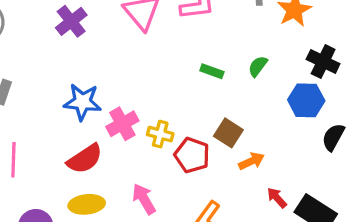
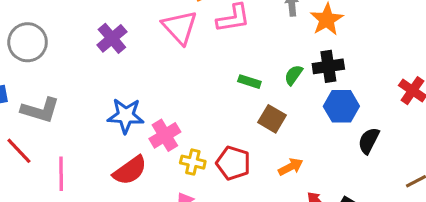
black cross: (323, 62) -> (328, 66), moved, turned -32
brown square: (228, 133) -> (272, 119), moved
yellow cross: (160, 134) -> (193, 162), moved

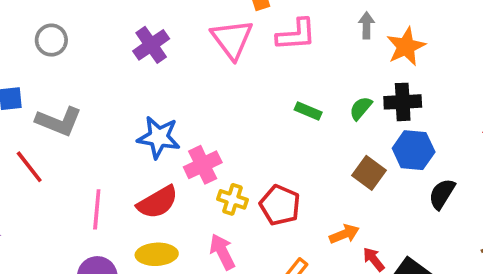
gray circle: (28, 42) -> (51, 40), size x0.7
brown square: (272, 119) -> (369, 173), moved
orange arrow: (291, 167) -> (344, 234), moved
pink line: (61, 174) -> (97, 209), moved

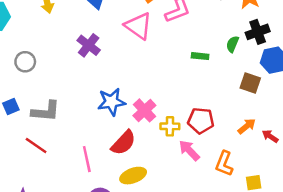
pink arrow: (222, 252) -> (189, 150), moved

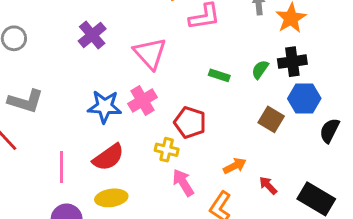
pink triangle: (138, 26) -> (150, 53), moved
pink cross: (144, 110) -> (143, 100), moved
red pentagon: (201, 121) -> (190, 122), moved
orange arrow: (247, 126) -> (235, 166), moved
red arrow: (270, 136) -> (268, 185), moved

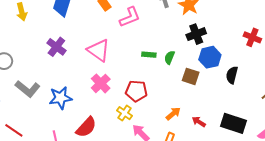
green semicircle: (260, 69) -> (169, 57), moved
gray L-shape: (26, 101) -> (28, 89), moved, turned 35
blue star: (105, 107) -> (60, 98), moved
yellow cross: (167, 150) -> (125, 113), turned 35

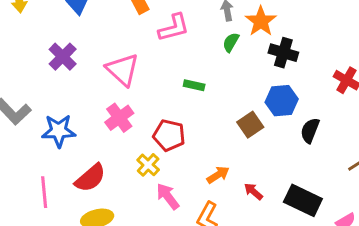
black cross: (196, 34) -> (283, 53), moved, turned 30
green semicircle: (169, 57) -> (231, 42), moved
brown square: (191, 76) -> (250, 125), turned 30

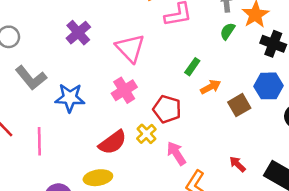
green rectangle: (194, 85) -> (192, 67), turned -72
orange arrow: (218, 175) -> (211, 87), moved
red semicircle: (90, 178) -> (113, 142), moved
pink line: (44, 192) -> (39, 141), moved
pink arrow: (168, 196) -> (176, 153), moved

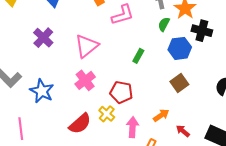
pink triangle: (130, 48) -> (87, 46), turned 40
blue hexagon: (268, 86) -> (180, 48), moved
orange arrow: (211, 87) -> (161, 115), moved
blue star: (70, 98) -> (42, 91), turned 30
pink arrow: (176, 153) -> (132, 127), turned 42

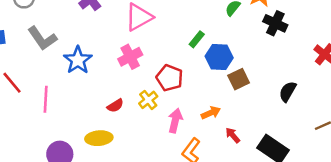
blue hexagon: (180, 48) -> (219, 57), moved
red semicircle: (80, 124) -> (115, 106), size x0.6

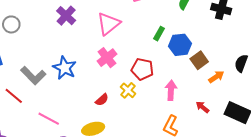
gray L-shape: (42, 38) -> (33, 75), moved
pink line: (46, 99) -> (49, 119), moved, turned -55
orange arrow: (211, 113) -> (216, 77), moved
pink arrow: (175, 121) -> (171, 90), moved

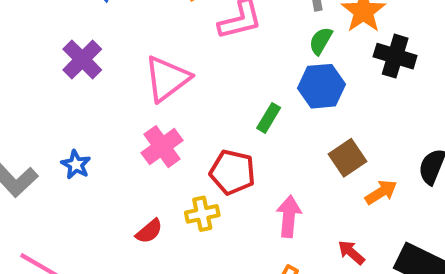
green rectangle: (159, 34) -> (269, 118), moved
blue hexagon: (180, 45) -> (322, 86), moved
blue star: (65, 68) -> (76, 165), size x0.6
yellow cross: (128, 90) -> (202, 214), turned 35

